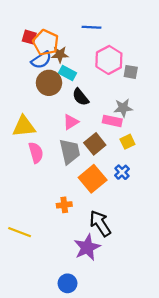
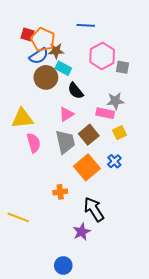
purple star: (87, 247) -> (82, 232), size x0.7

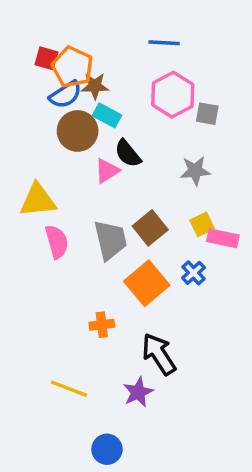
blue line: (86, 25) -> (164, 43), moved
pink rectangle: (105, 113) -> (223, 238), moved
pink triangle: (66, 114) -> (107, 171), moved
yellow line: (18, 217) -> (69, 389), moved

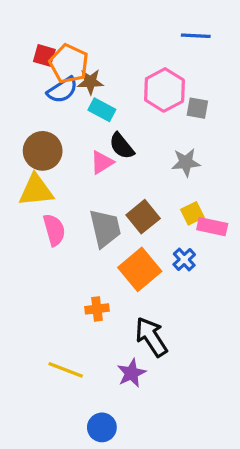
blue line: (164, 43) -> (196, 36), moved
brown circle: (78, 131) -> (43, 151), moved

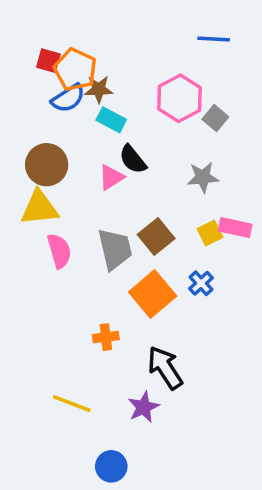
gray square: (197, 108) -> (215, 118), turned 30
pink rectangle: (212, 227) -> (235, 228), moved

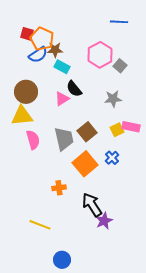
purple star: (144, 407) -> (104, 221), moved

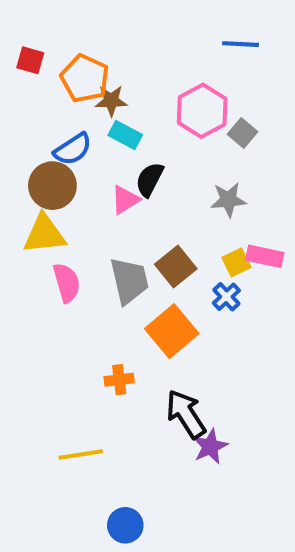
red square: (27, 34) -> (30, 60), moved
blue semicircle: (38, 55) -> (73, 149), moved
black semicircle: (74, 89) -> (150, 180), turned 66
blue cross: (112, 158) -> (226, 297), moved
yellow line: (40, 225) -> (81, 455), turned -30

